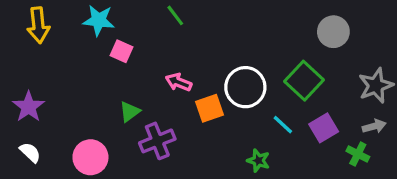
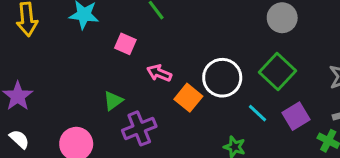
gray circle: (333, 32) -> (282, 18), moved
pink square: (121, 51) -> (125, 44), moved
orange square: (209, 108) -> (188, 98), turned -32

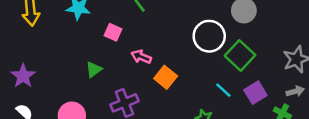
white circle: (222, 78) -> (209, 36), moved
green triangle: (113, 101) -> (94, 70), moved

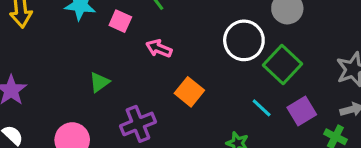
pink square: (113, 32) -> (120, 21), moved
pink arrow: (141, 57) -> (159, 48), moved

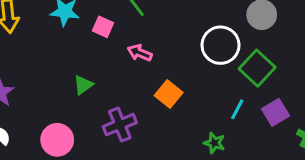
cyan line: (262, 108) -> (237, 109), turned 75

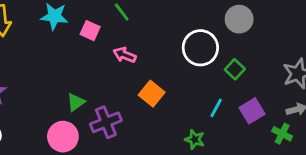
green square: (257, 68) -> (235, 69), size x0.6
green triangle: (83, 85) -> (76, 102), moved
pink circle: (57, 140) -> (63, 137), moved

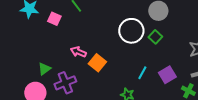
pink arrow: (125, 55) -> (78, 52), moved
green square: (235, 69) -> (155, 37), moved

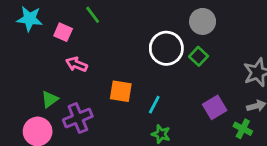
pink arrow: (78, 52) -> (76, 64), moved
orange square: (97, 63) -> (121, 91), turned -30
cyan line: (142, 73) -> (154, 105), moved

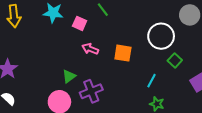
green square: (199, 56) -> (175, 60), moved
orange square: (121, 91) -> (123, 53), moved

